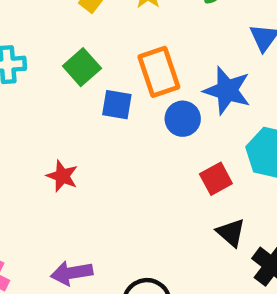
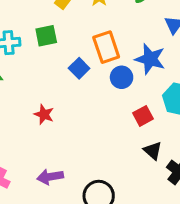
green square: (82, 67) -> (46, 36), moved, turned 30
blue square: (117, 105) -> (79, 68), turned 36

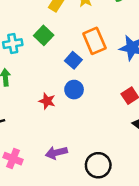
green square: (46, 36) -> (44, 35), turned -30
blue circle: (122, 77) -> (74, 90), moved

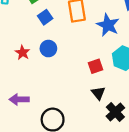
blue square: (73, 60) -> (45, 17), moved

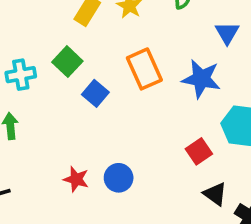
blue circle: (48, 49) -> (119, 178), moved
red star: (23, 53) -> (76, 179), moved

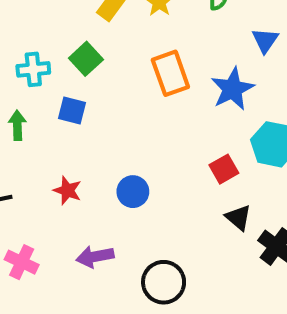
blue star: (201, 79) -> (232, 89), turned 30
blue square: (95, 93) -> (72, 111), moved, turned -30
red star: (76, 179) -> (67, 190), moved

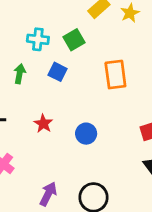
orange rectangle: (170, 73) -> (115, 75), moved
purple arrow: (95, 257) -> (48, 194), moved, turned 115

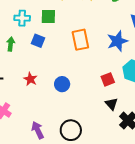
green square: (74, 40) -> (48, 17), turned 35
purple arrow: (48, 194) -> (38, 130), turned -48

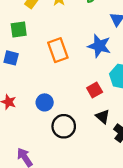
blue star: (117, 41) -> (99, 46), turned -30
black circle: (71, 130) -> (64, 126), moved

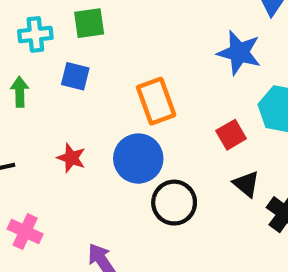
orange rectangle: (58, 50) -> (156, 101), moved
blue circle: (45, 102) -> (138, 159), size x1.5

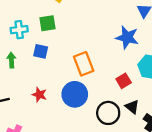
black circle: (174, 203) -> (108, 113), moved

